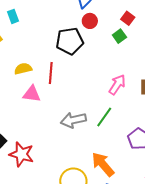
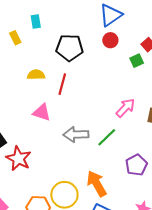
black pentagon: (70, 41) -> (70, 48), moved
pink triangle: (32, 94) -> (42, 112), moved

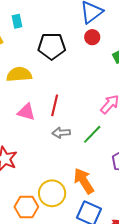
yellow semicircle: (36, 75) -> (19, 74), size x1.4
red line: (62, 84) -> (55, 105), moved
gray arrow: (76, 135) -> (61, 133), size x0.7

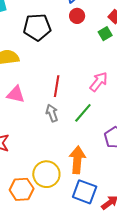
red line: (55, 105) -> (57, 86), moved
gray arrow: (61, 133) -> (52, 113), turned 78
orange arrow: (84, 181) -> (77, 160), turned 40

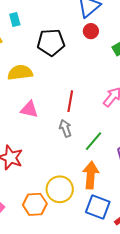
green line: (83, 113) -> (93, 141), moved

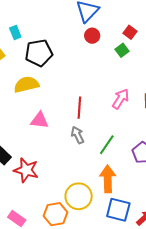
black pentagon: (51, 42) -> (39, 53), moved

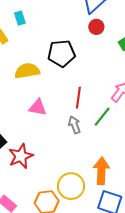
black pentagon: (39, 53) -> (61, 53), moved
green line: (107, 145) -> (102, 117), moved
red star: (26, 170) -> (21, 156), turned 30

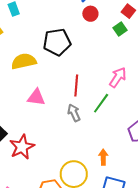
orange arrow: (101, 171) -> (103, 157), size x0.6

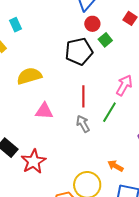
green square: (120, 29) -> (105, 40), moved
black pentagon: (57, 42) -> (79, 51), moved
orange arrow: (103, 157) -> (115, 166), turned -56

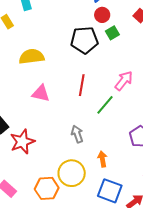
gray arrow: (83, 124) -> (77, 134), moved
orange arrow: (115, 166) -> (102, 159), turned 42

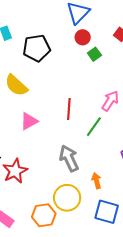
black pentagon: (84, 40) -> (37, 48), moved
yellow semicircle: (32, 57) -> (16, 85), turned -125
pink triangle: (41, 93) -> (29, 121), turned -36
gray arrow: (77, 134) -> (69, 158), size x1.5

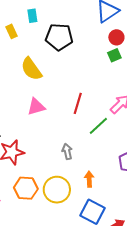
red circle: (83, 37) -> (116, 37), moved
gray arrow: (69, 158) -> (67, 152), size x0.6
orange hexagon: (44, 215) -> (26, 188), moved

